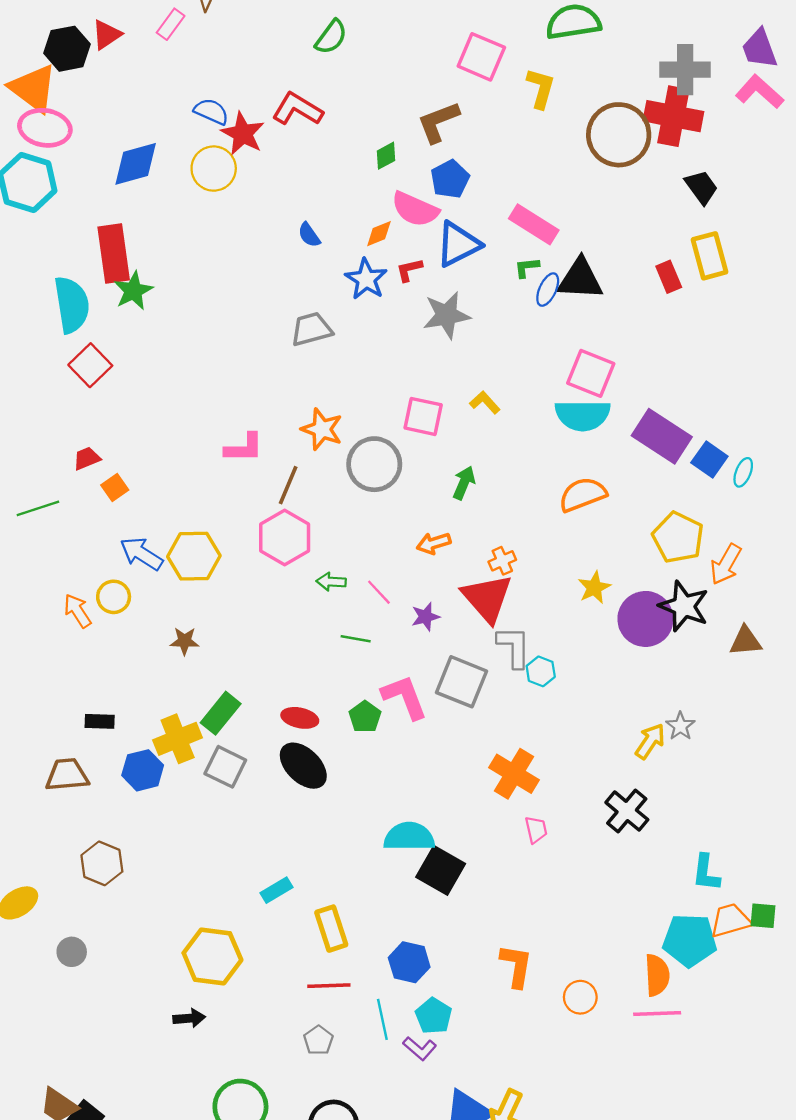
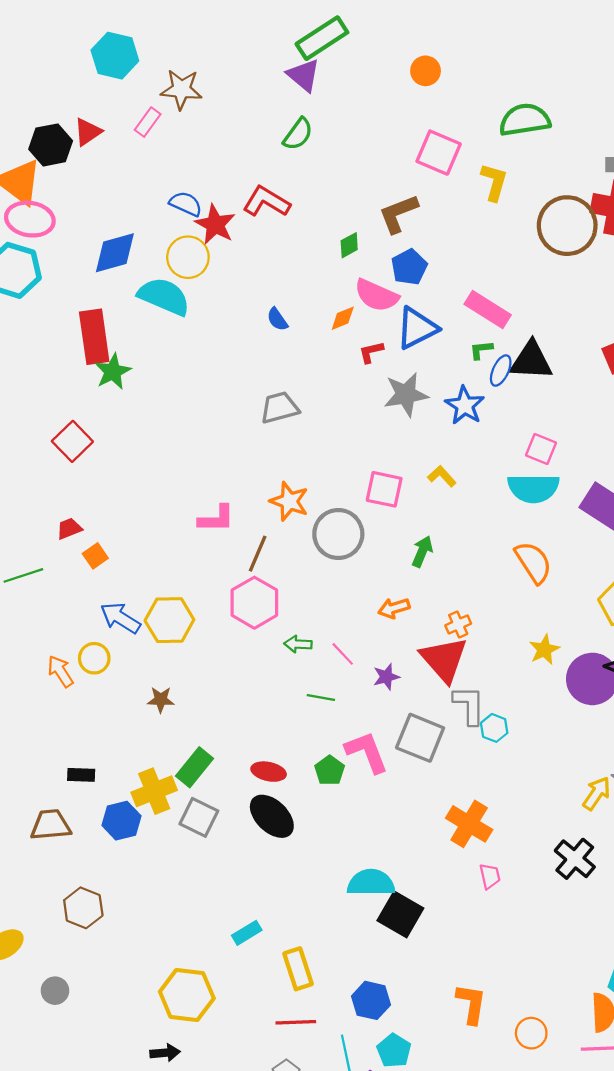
blue star: (366, 279) -> (465, 405), moved
cyan semicircle: (72, 305) -> (164, 296), moved, turned -58
pink square: (591, 373) -> (541, 449), size x0.7
orange semicircle: (583, 494) -> (533, 562), turned 78

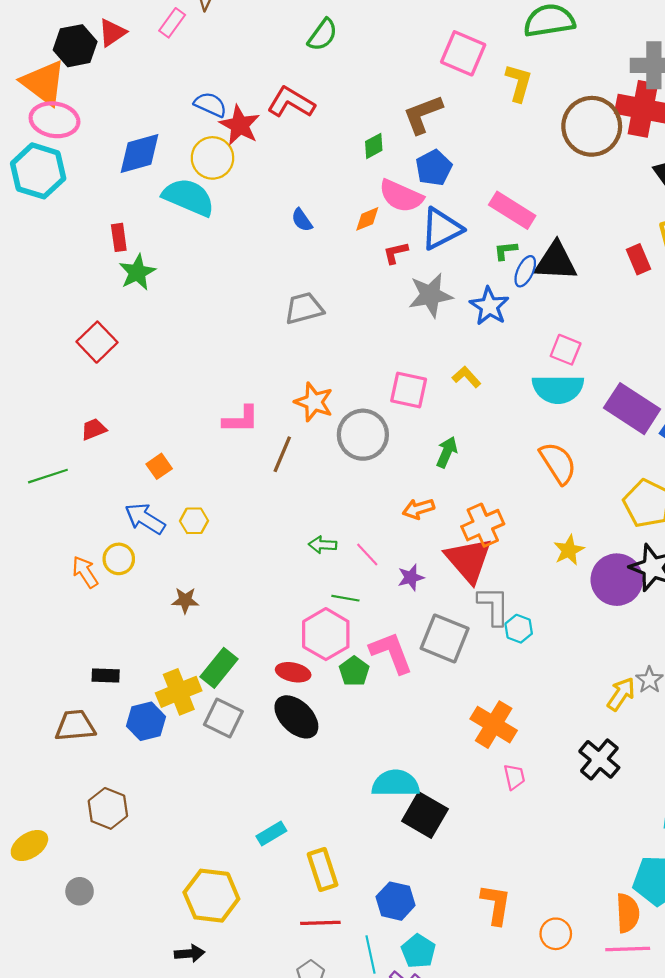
red rectangle: (94, 337) -> (119, 237), size x0.5
orange square: (95, 556) -> (159, 466), moved
pink hexagon: (254, 603) -> (326, 634), moved
yellow hexagon: (169, 620) -> (194, 521), size x0.6
orange cross: (458, 624) -> (483, 525), size x1.6

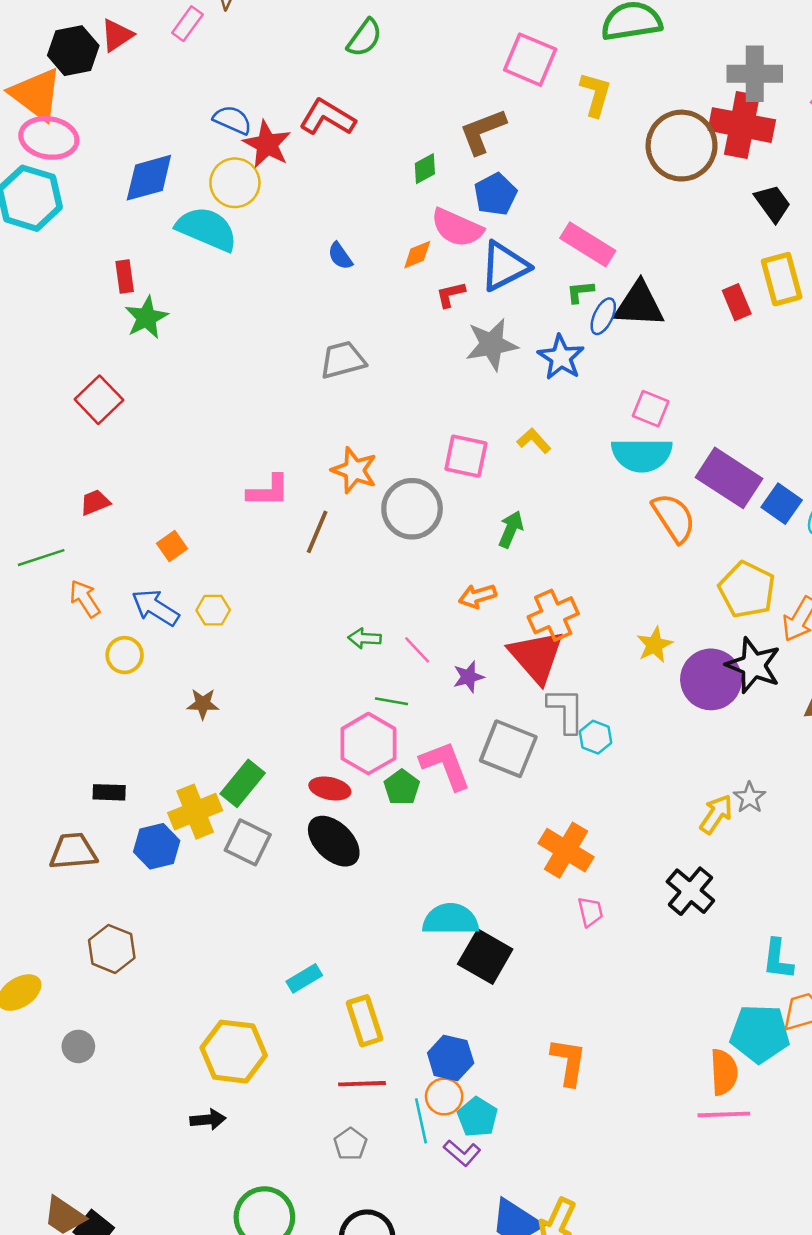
orange semicircle: (558, 463) -> (674, 518), moved
orange arrow: (85, 572) -> (85, 599), moved
orange circle: (556, 934) -> (444, 1096), moved

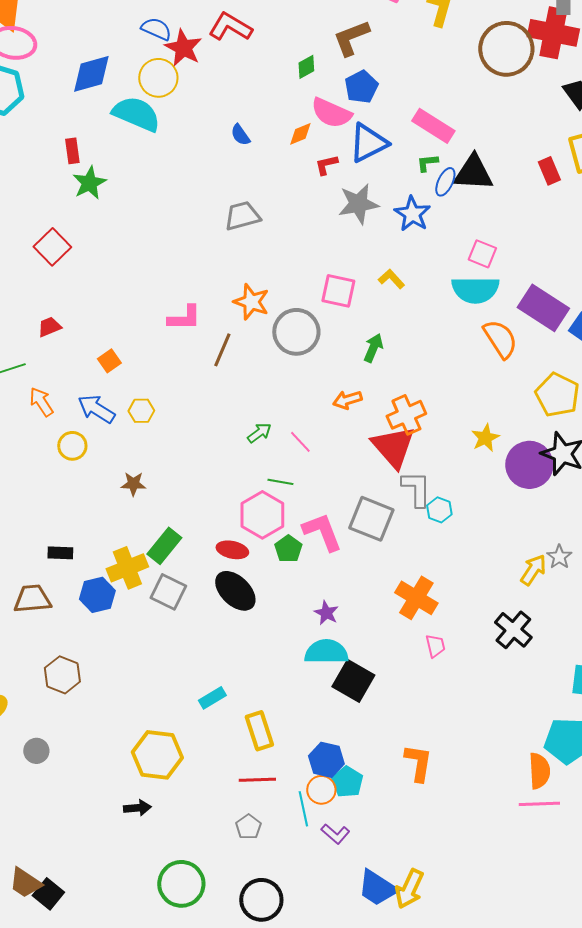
green arrow: (365, 638) -> (259, 433), turned 140
purple star: (468, 677) -> (326, 613), moved, turned -30
cyan pentagon: (477, 1117) -> (347, 782), moved

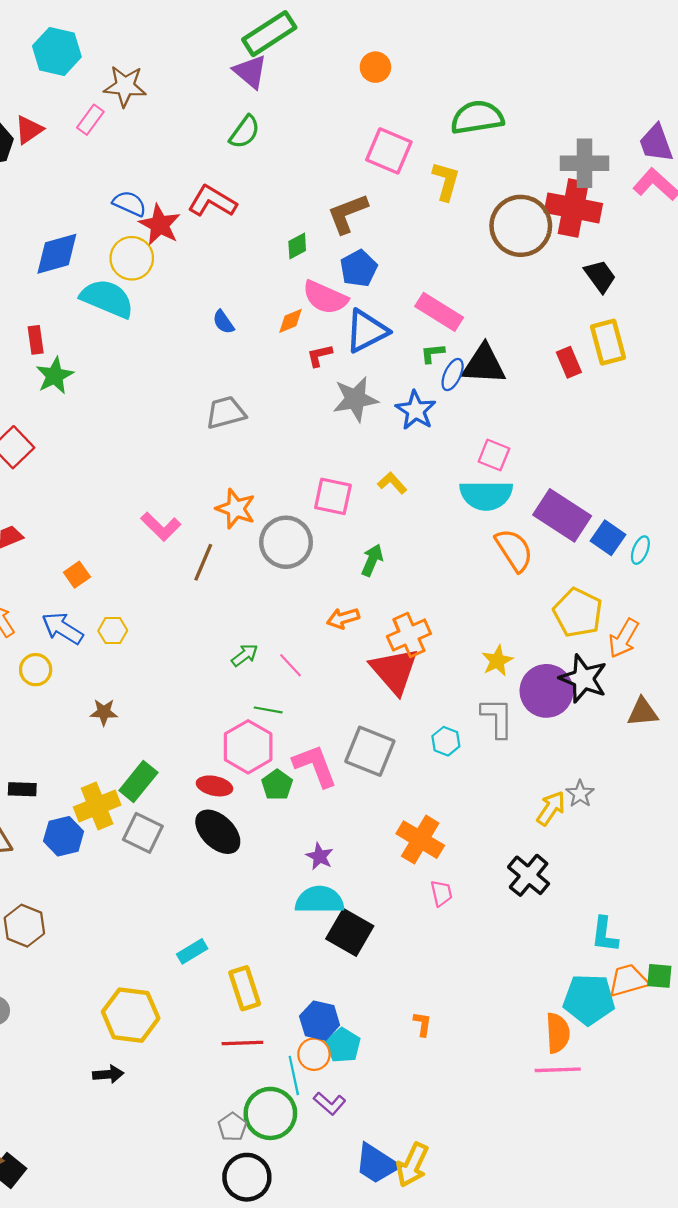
pink L-shape: (184, 318) -> (161, 527), turned 45
gray L-shape: (416, 489) -> (497, 718), moved
orange L-shape: (418, 763) -> (422, 1024), size x0.6
gray pentagon: (248, 827) -> (232, 1127), moved
green circle: (181, 884) -> (270, 1113), moved

